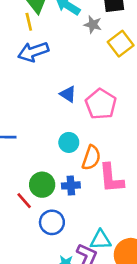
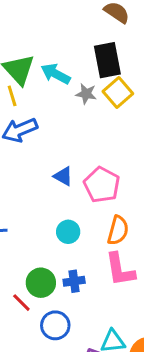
yellow square: (121, 44) -> (118, 93), moved
orange semicircle: (91, 158) -> (118, 230), moved

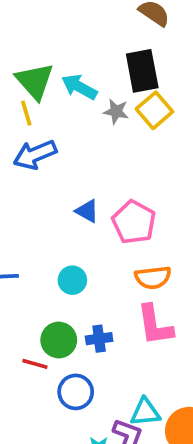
orange semicircle: (118, 230) -> (153, 278), turned 68
cyan circle: (68, 232) -> (72, 280), moved
red line: (21, 303) -> (35, 364), turned -30

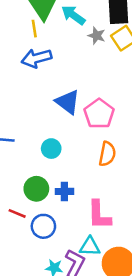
blue triangle: (87, 211) -> (68, 102), size x1.5
orange semicircle: (153, 278) -> (107, 154), turned -80
pink L-shape: (155, 325) -> (99, 215), moved
red line: (35, 364) -> (17, 213), moved

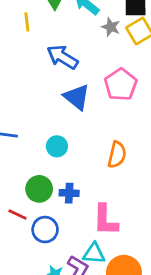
yellow line: (34, 29) -> (27, 22), moved
blue arrow: (37, 58) -> (62, 57), moved, turned 44
pink pentagon: (99, 114) -> (121, 85), moved

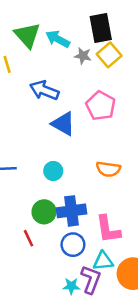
orange semicircle: (117, 155) -> (108, 169), turned 95
blue cross: (69, 193) -> (72, 211), size x1.6
red line: (17, 215) -> (29, 238), turned 49
blue circle: (45, 230) -> (73, 245), moved

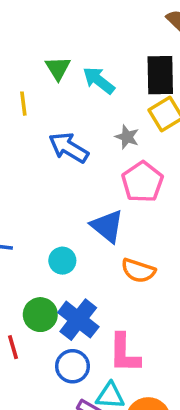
green triangle: (27, 35) -> (58, 68), size x0.7
gray star: (83, 56) -> (127, 137), moved
blue triangle: (63, 124) -> (107, 226), moved
blue cross: (72, 211) -> (78, 320), turned 36

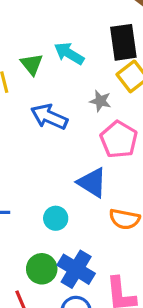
green triangle: (58, 68) -> (32, 64), moved

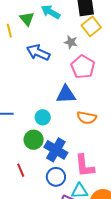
blue triangle: (92, 183) -> (66, 94), turned -35
green circle: (42, 269) -> (34, 140), moved

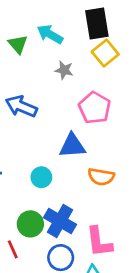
gray star: (71, 42) -> (64, 70), moved
blue arrow: (38, 52) -> (21, 106), moved
green circle: (34, 140) -> (30, 224), moved

